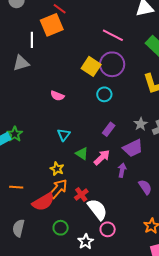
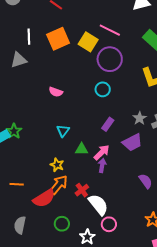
orange square: (52, 25) -> (58, 39), moved
yellow square: (91, 66) -> (88, 42), moved
green triangle: (82, 154) -> (82, 149), turned -32
purple arrow: (122, 170) -> (102, 165), moved

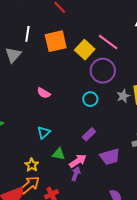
gray triangle: (19, 60) -> (13, 55), turned -42
gray star: (140, 118) -> (123, 96), moved

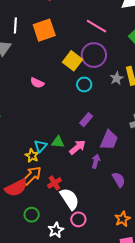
yellow square: (85, 50) -> (73, 61), moved
cyan triangle: (44, 132) -> (41, 146), moved
purple trapezoid: (110, 157) -> (109, 140), turned -45
purple arrow: (76, 174) -> (96, 161), moved

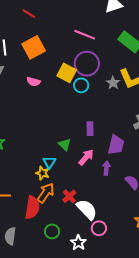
pink semicircle: (37, 83) -> (33, 82), moved
cyan circle: (84, 84) -> (81, 85), moved
purple rectangle: (86, 120) -> (90, 129), turned -32
green triangle: (58, 142) -> (65, 145), moved, turned 48
red semicircle: (16, 188) -> (32, 207), turned -45

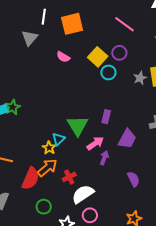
purple circle: (87, 64) -> (119, 53), size x0.6
green triangle: (65, 145) -> (78, 126), size x1.6
purple arrow: (106, 168) -> (104, 158), moved
white semicircle: (87, 209) -> (83, 194), turned -95

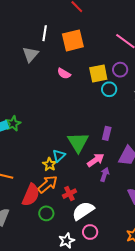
yellow square: (98, 57) -> (98, 74), turned 36
green circle: (44, 207) -> (46, 213), moved

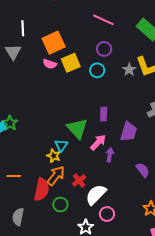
orange square: (73, 40) -> (54, 43), moved
yellow square: (98, 74) -> (71, 63), moved

